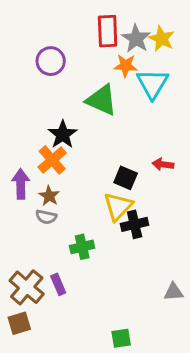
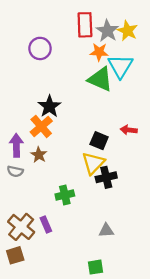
green triangle: (102, 100) -> (100, 79), moved
gray semicircle: (46, 217) -> (15, 171), moved
gray triangle: (173, 292) -> (106, 230), moved

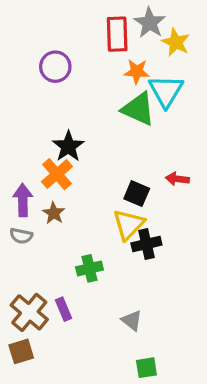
gray star: (107, 31) -> (150, 23), moved
gray triangle: (106, 230) -> (132, 320), moved, turned 42
green square: (96, 267) -> (146, 368), moved

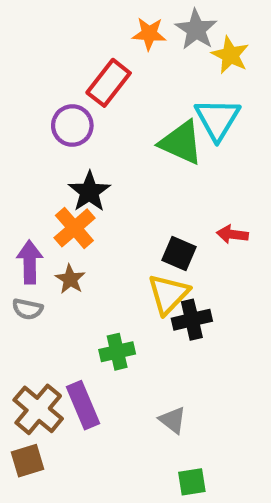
red rectangle: (117, 34) -> (109, 83), moved, turned 40
purple circle: (55, 67) -> (72, 125), moved
orange star: (137, 72) -> (149, 34), moved
purple rectangle: (63, 309) -> (83, 405), size x1.5

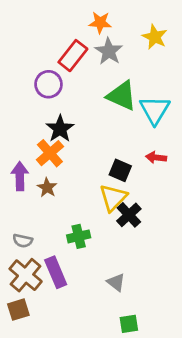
gray star: (196, 29) -> (109, 51), moved
cyan triangle: (217, 119) -> (155, 110), moved
gray semicircle: (27, 309) -> (23, 241), moved
black cross: (192, 320) -> (129, 215), turned -30

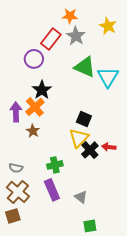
red arrow: (156, 157) -> (109, 147), moved
purple arrow: (20, 176) -> (16, 112), moved
purple rectangle: (56, 272) -> (52, 190), moved

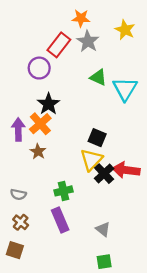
green triangle: (85, 67) -> (98, 77), size x0.7
red arrow: (109, 147) -> (126, 170), size x1.6
brown cross: (18, 192) -> (21, 222), size x0.6
gray triangle: (81, 197) -> (103, 229), moved
brown square: (13, 216) -> (15, 250), turned 35

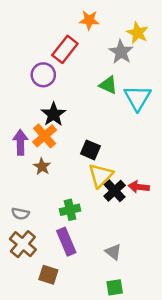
gray star: (88, 41) -> (121, 52), moved
black square: (97, 138) -> (90, 150), moved
red arrow: (126, 170) -> (139, 187), size x0.7
brown cross: (21, 222) -> (23, 244), size x1.5
brown square: (15, 250) -> (48, 275), moved

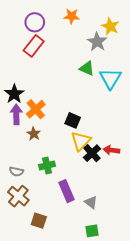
red rectangle: (65, 49) -> (34, 46), moved
purple circle: (43, 75) -> (35, 22), moved
black star: (53, 114) -> (14, 94), moved
green cross: (70, 210) -> (47, 165), moved
purple rectangle: (66, 242) -> (66, 191), moved

